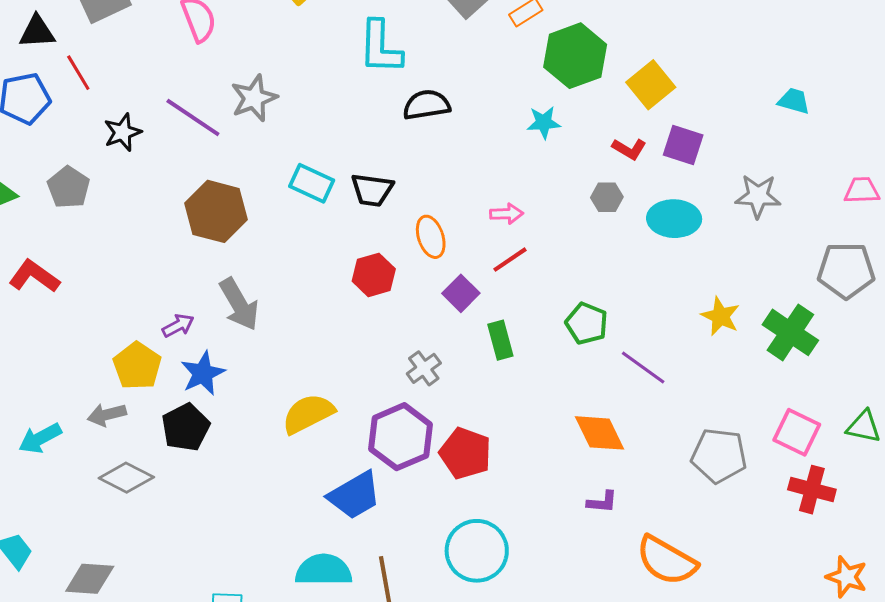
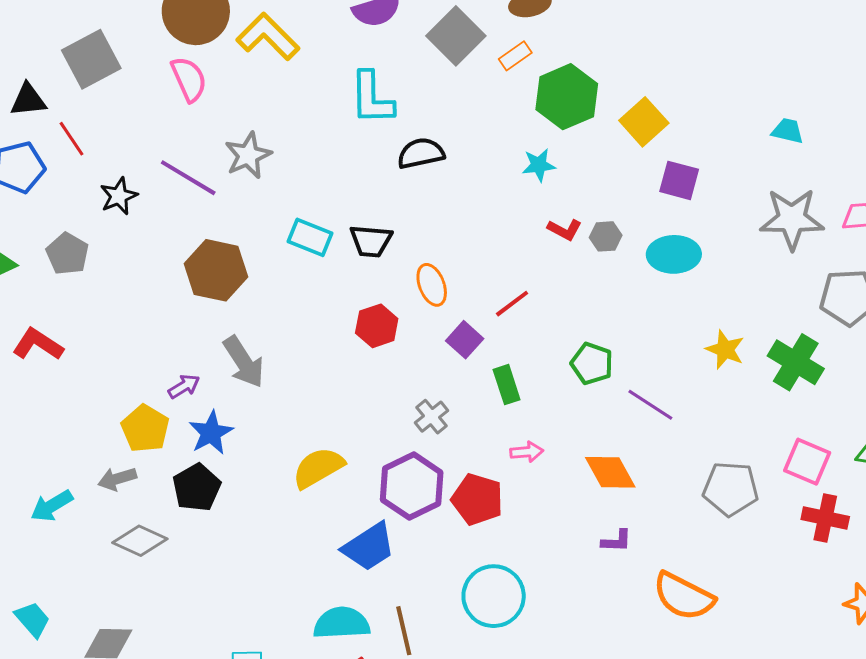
red L-shape: (629, 149) -> (565, 230), moved
gray star: (758, 196) -> (792, 219), moved, size x1.4
pink arrow: (507, 214) -> (527, 452), moved

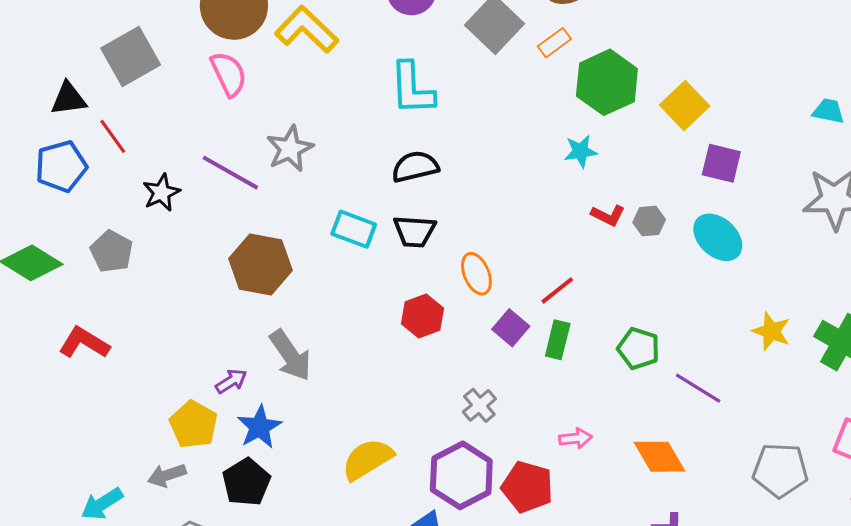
black semicircle: (421, 153) -> (415, 167), moved
cyan ellipse: (674, 254) -> (718, 237), turned 45
green rectangle: (507, 385) -> (558, 340), moved, turned 33

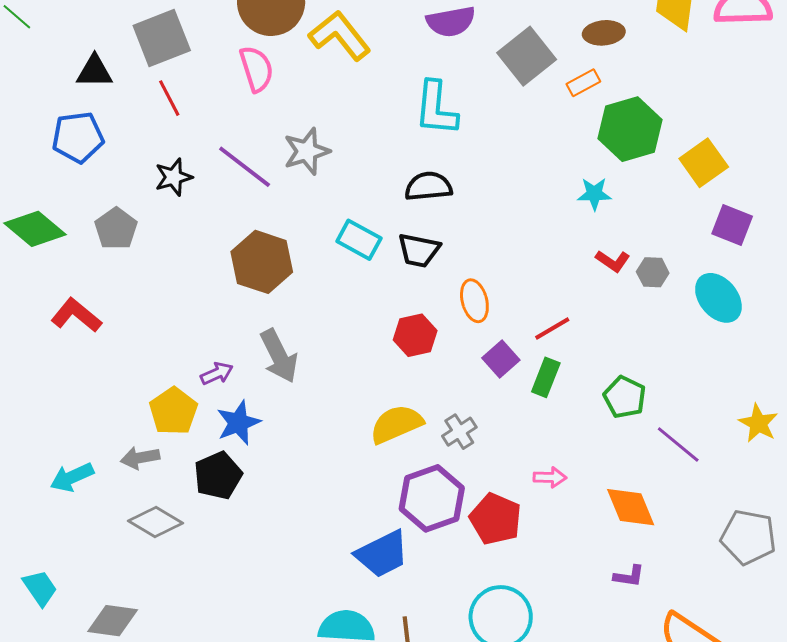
red line: (113, 136) -> (169, 98), moved
yellow star: (771, 331) -> (758, 423), moved
yellow semicircle: (367, 459) -> (396, 424), moved

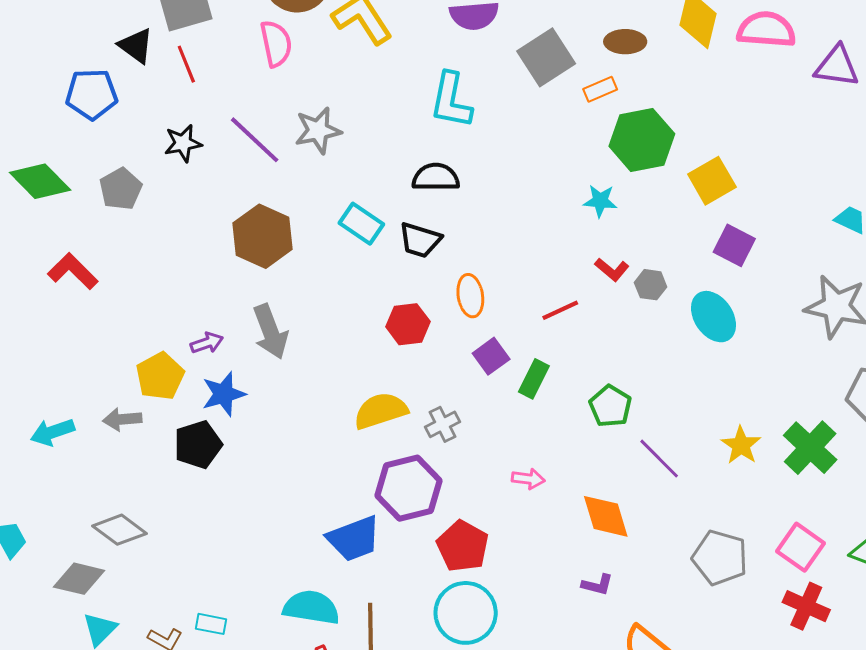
black triangle: (94, 71) -> (136, 46), moved, turned 30
red line: (552, 328) -> (560, 310), moved
red pentagon: (496, 519) -> (463, 546), moved
gray diamond: (155, 522) -> (119, 530), moved

